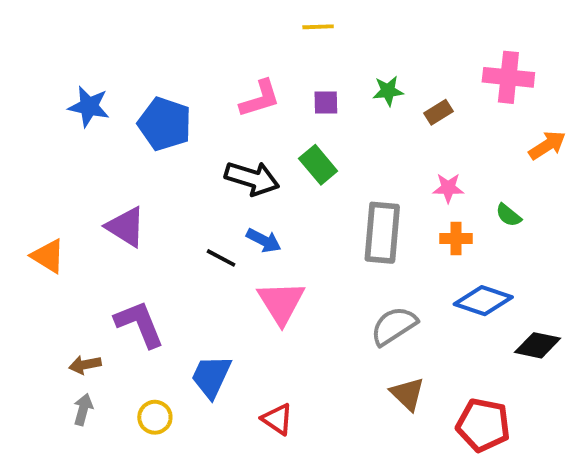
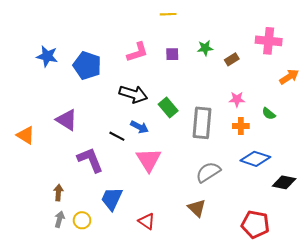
green rectangle: (318, 165) -> (168, 108), moved
purple L-shape: (139, 324) -> (90, 160), moved
brown arrow: (85, 365) -> (58, 193), moved, turned 105
brown triangle: (407, 394) -> (197, 208), moved
gray arrow: (83, 409) -> (59, 219), moved

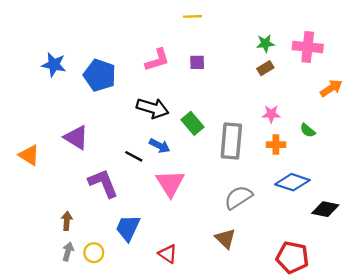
green star: (205, 48) -> (265, 43), moved

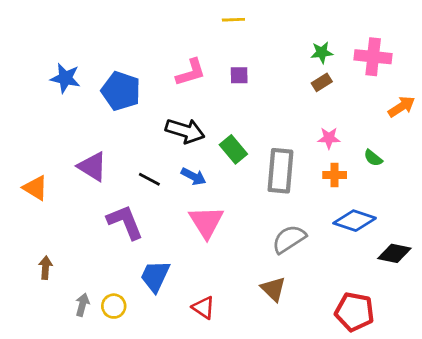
black line: (134, 156) -> (149, 179), moved
brown arrow: (67, 221) -> (45, 268), moved

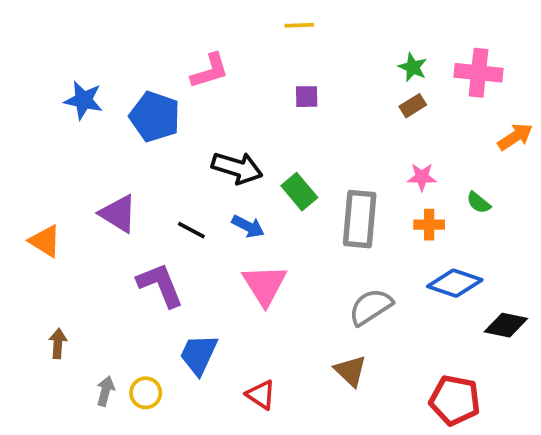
green star: (322, 52) -> (413, 67), turned 30
pink L-shape: (191, 72) -> (210, 71), moved

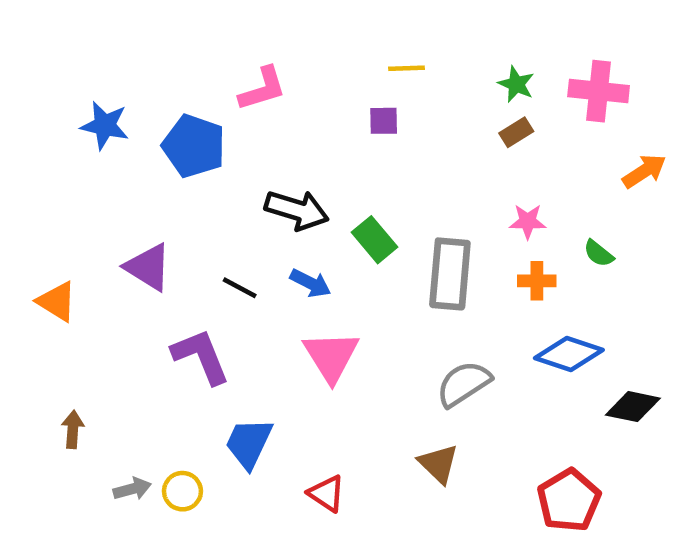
yellow line: (299, 25) -> (407, 68), moved
gray arrow: (105, 391) -> (132, 489), turned 60
red pentagon: (455, 400) -> (569, 500), turned 30

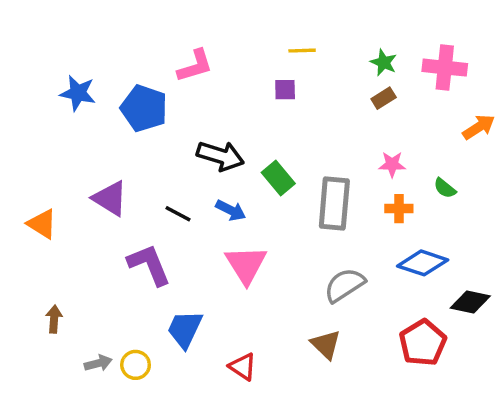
red pentagon: (569, 500) -> (423, 343), moved

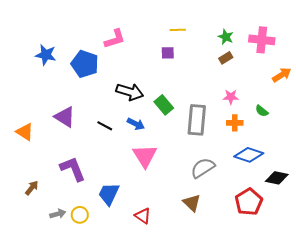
purple L-shape: (149, 265) -> (73, 169), moved
brown arrow: (54, 319) -> (32, 188), turned 35

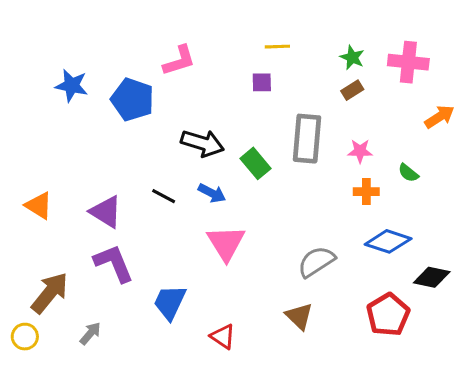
purple triangle: (65, 117) -> (106, 212), moved
gray rectangle: (197, 120) -> (307, 139), moved
brown arrow: (32, 188) -> (50, 293), size x1.8
gray arrow: (58, 214) -> (90, 333), turned -35
yellow circle: (80, 215) -> (25, 337), moved

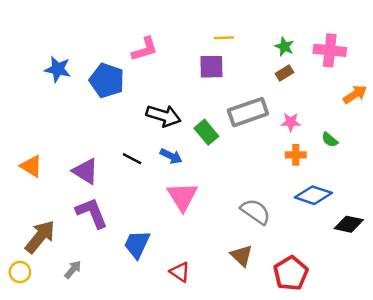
purple square: (262, 82) -> (211, 67), size x1.5
gray rectangle: (307, 139) -> (248, 112), turned 66
gray semicircle: (316, 262) -> (255, 212), turned 68
red pentagon: (388, 315) -> (291, 273), moved

